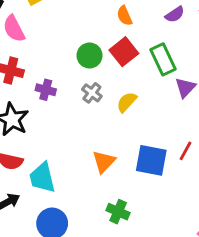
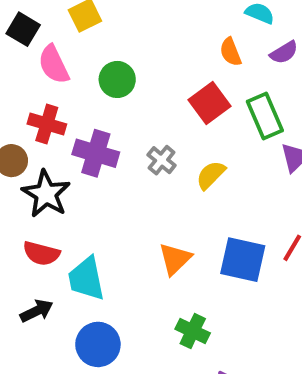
orange semicircle: (124, 16) -> (231, 52), moved
green circle: (89, 55) -> (117, 79), moved
purple cross: (46, 90) -> (96, 153), size x1.5

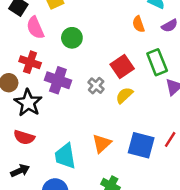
red square: (209, 103) -> (122, 66), moved
cyan trapezoid: (86, 279) -> (65, 156), moved

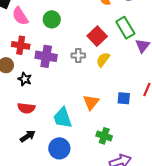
gray cross: (96, 86) -> (78, 55), turned -32
black star: (28, 103) -> (25, 79), size x0.6
blue square: (141, 145) -> (124, 98), size x0.6

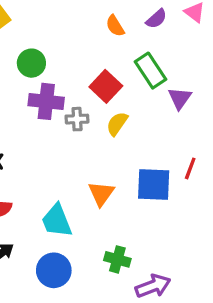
purple cross: (46, 56) -> (46, 101), moved
blue square: (124, 98) -> (154, 185), size x1.6
green cross: (104, 136) -> (117, 259), moved

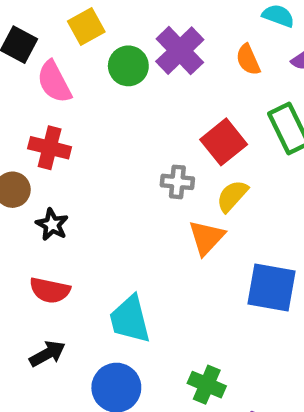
green circle: (31, 63) -> (128, 66), moved
purple cross: (46, 101) -> (180, 51), moved, turned 32
orange triangle: (101, 193) -> (206, 238), moved

